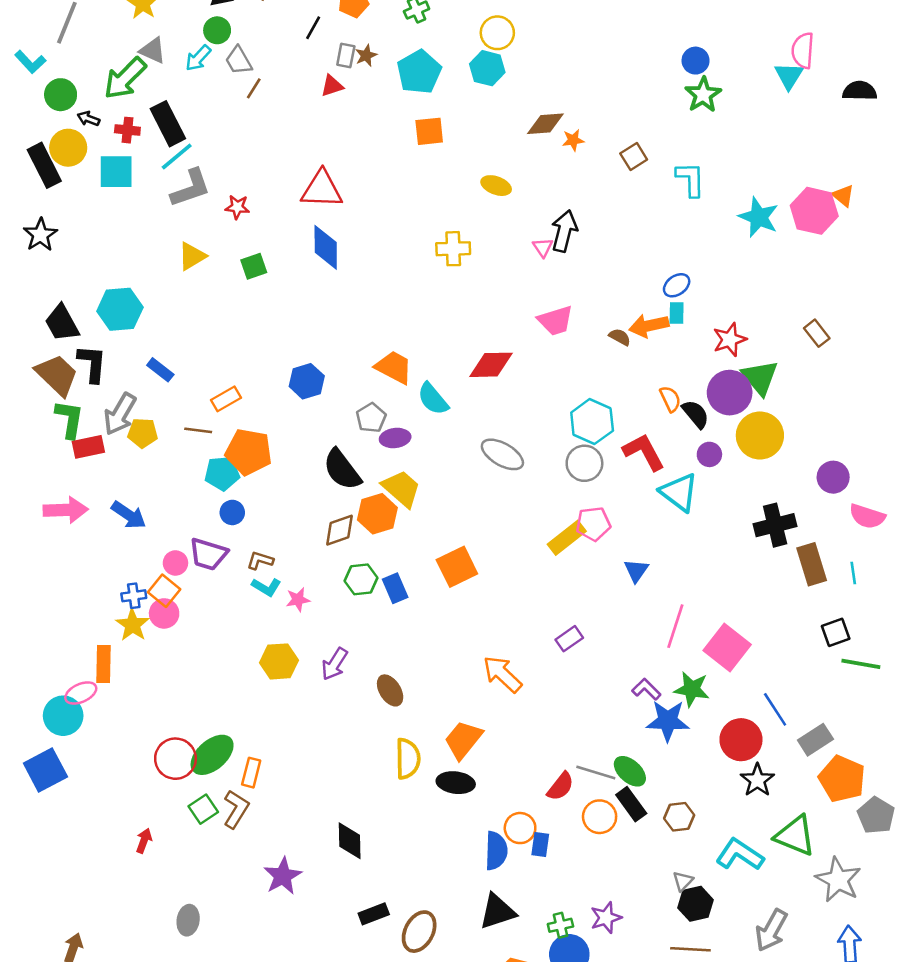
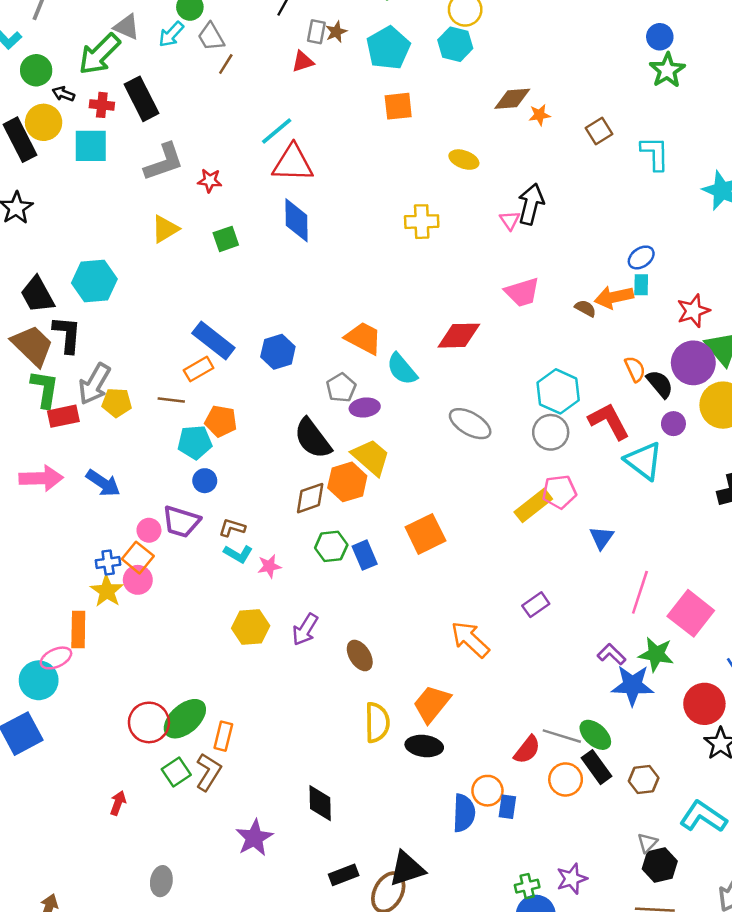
cyan line: (177, 157) -> (277, 131), moved
blue rectangle: (160, 370) -> (213, 341), moved, size x1.6
orange pentagon: (249, 452) -> (221, 421), size x0.7
black triangle: (497, 911) -> (407, 869), moved

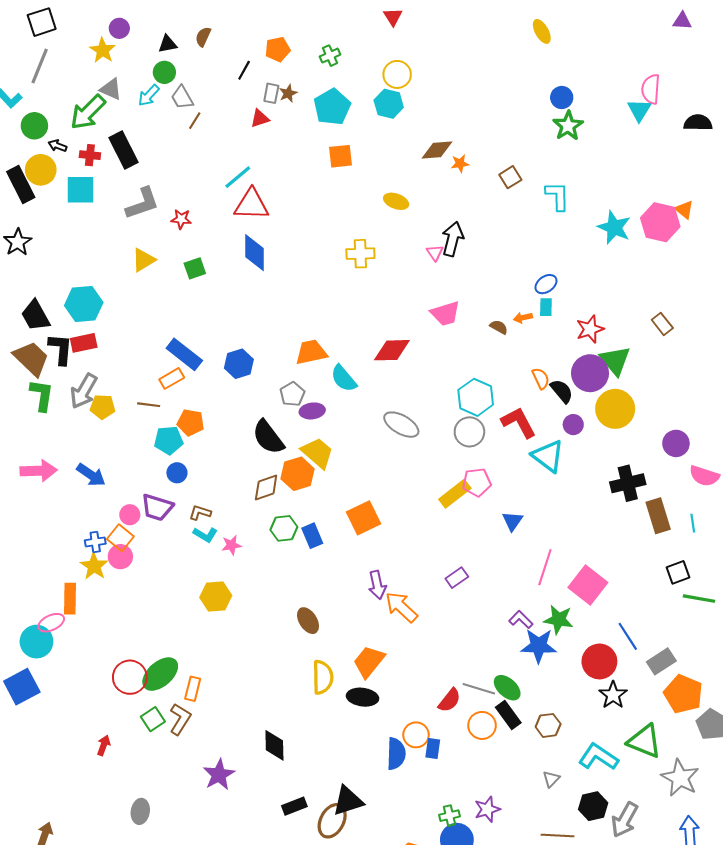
orange arrow: (614, 297) -> (523, 318), size x0.6
orange trapezoid: (363, 338) -> (311, 352), turned -40
red rectangle: (63, 416) -> (84, 343), moved
purple arrow: (305, 629) -> (377, 585), moved, turned -44
black hexagon: (660, 865) -> (593, 806), moved

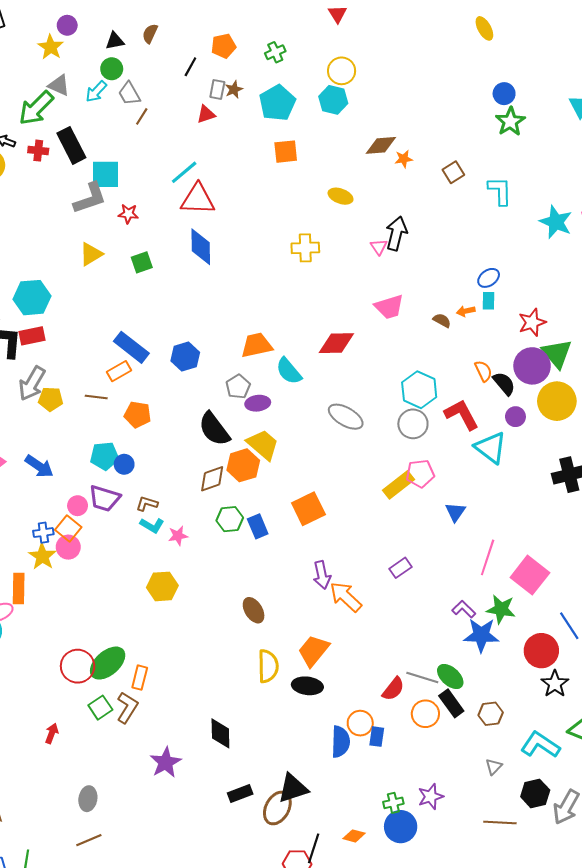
cyan square: (81, 190) -> (105, 174), moved
cyan pentagon: (169, 440) -> (104, 456), moved

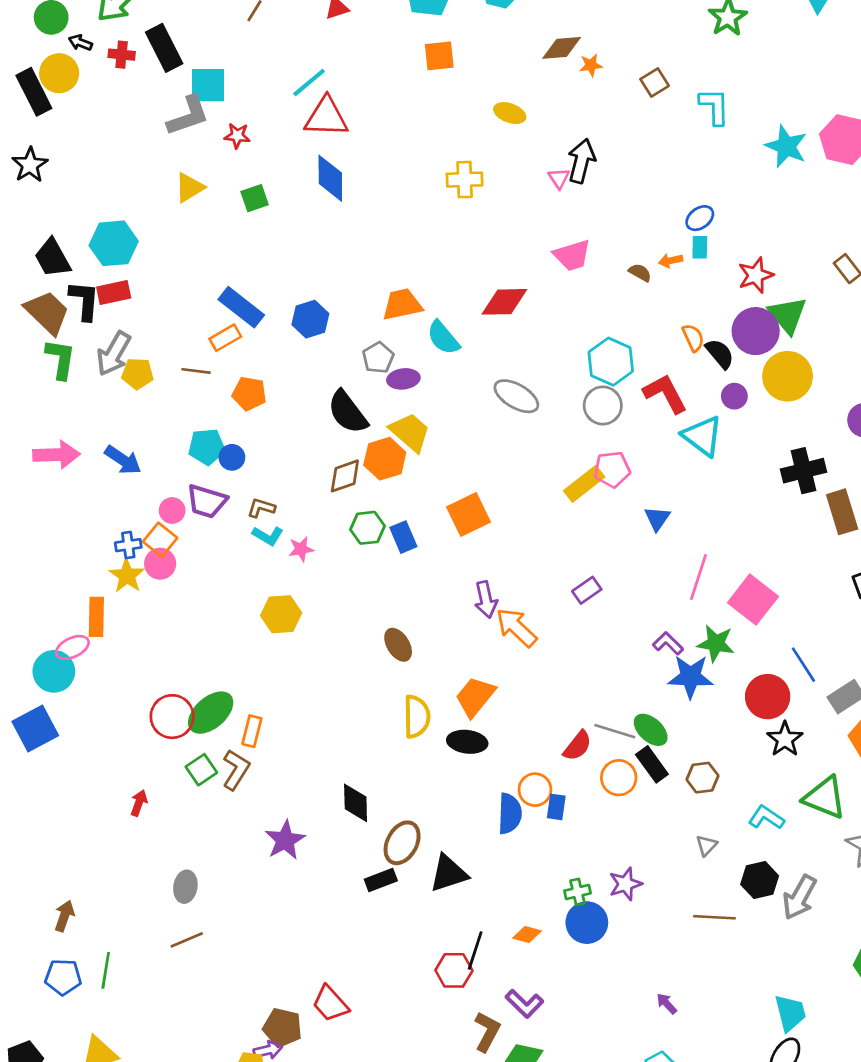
cyan L-shape: (540, 745) -> (766, 818), size x0.7
brown ellipse: (277, 808) -> (402, 843), moved

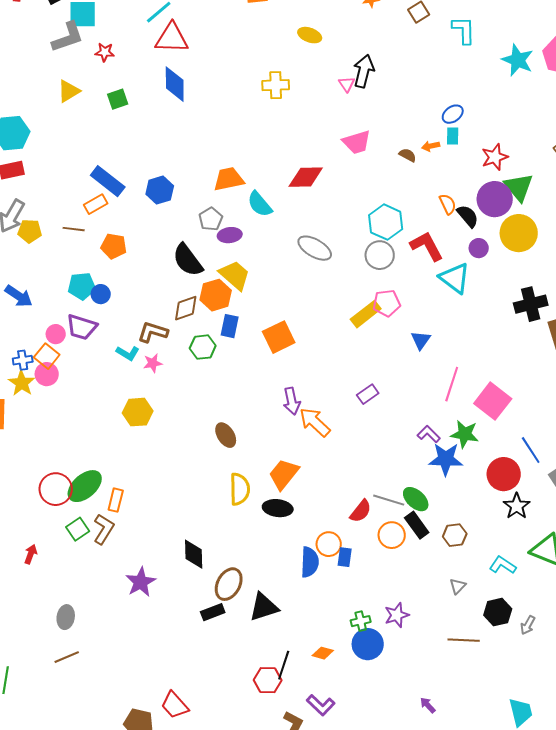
brown L-shape: (261, 508) -> (153, 332), moved, size x1.4
blue rectangle: (403, 537) -> (230, 326), moved, turned 35
gray arrow: (799, 897) -> (528, 625), size x0.6

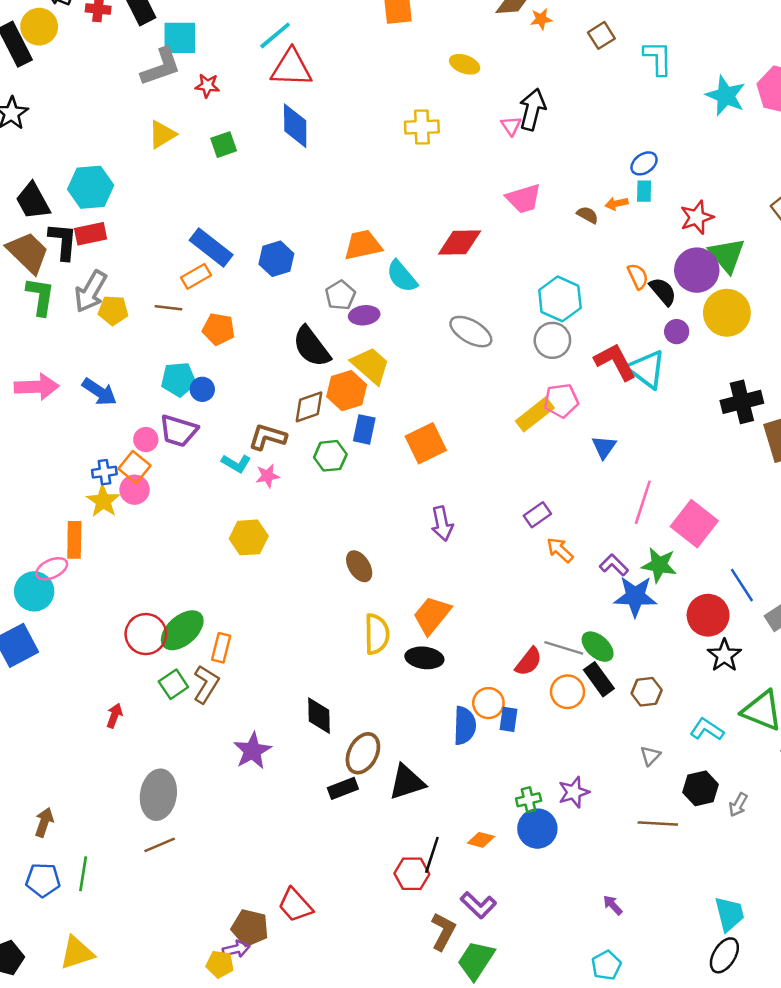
red L-shape: (427, 246) -> (615, 362), moved
orange arrow: (315, 422) -> (560, 550), moved, size x0.7
gray ellipse: (66, 617) -> (158, 795), size x1.6

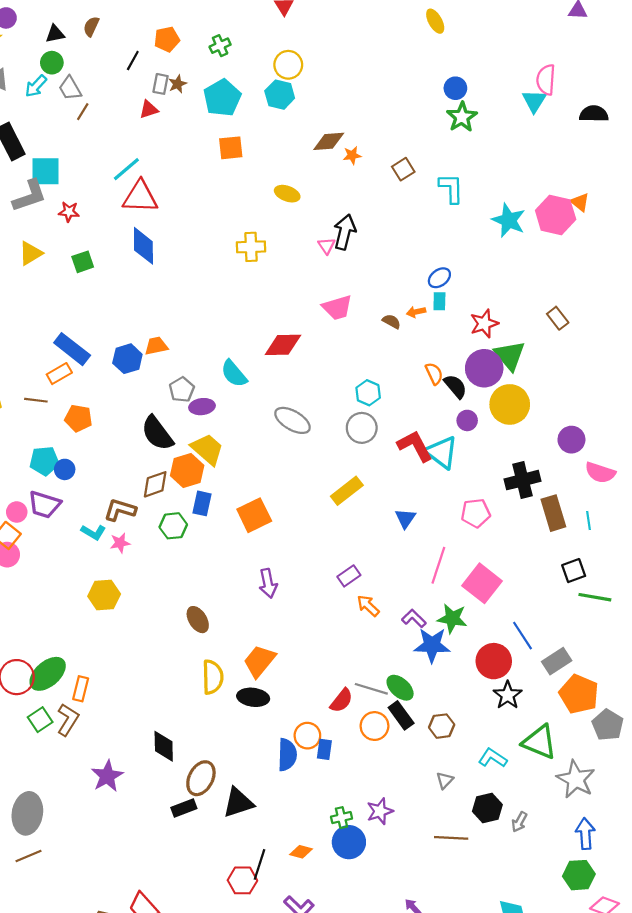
orange trapezoid: (363, 245) -> (156, 346), moved, size x0.7
cyan hexagon: (560, 299) -> (368, 393), size x0.7
pink pentagon: (561, 401) -> (476, 513), moved

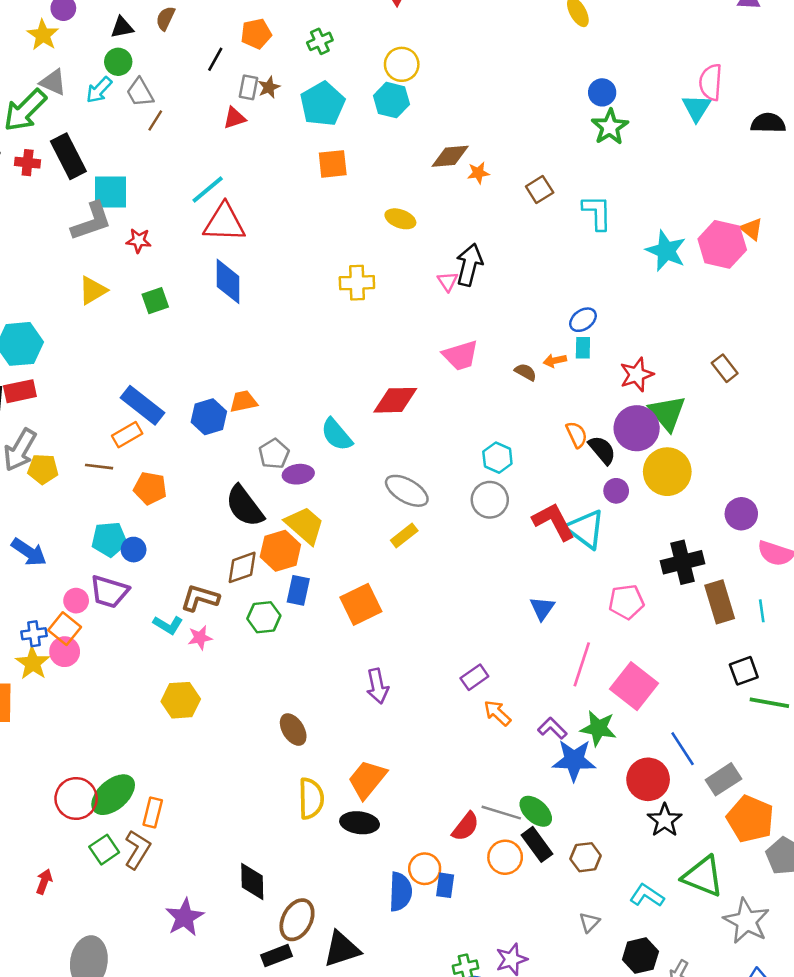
yellow rectangle: (347, 491) -> (404, 535), moved, size x0.7

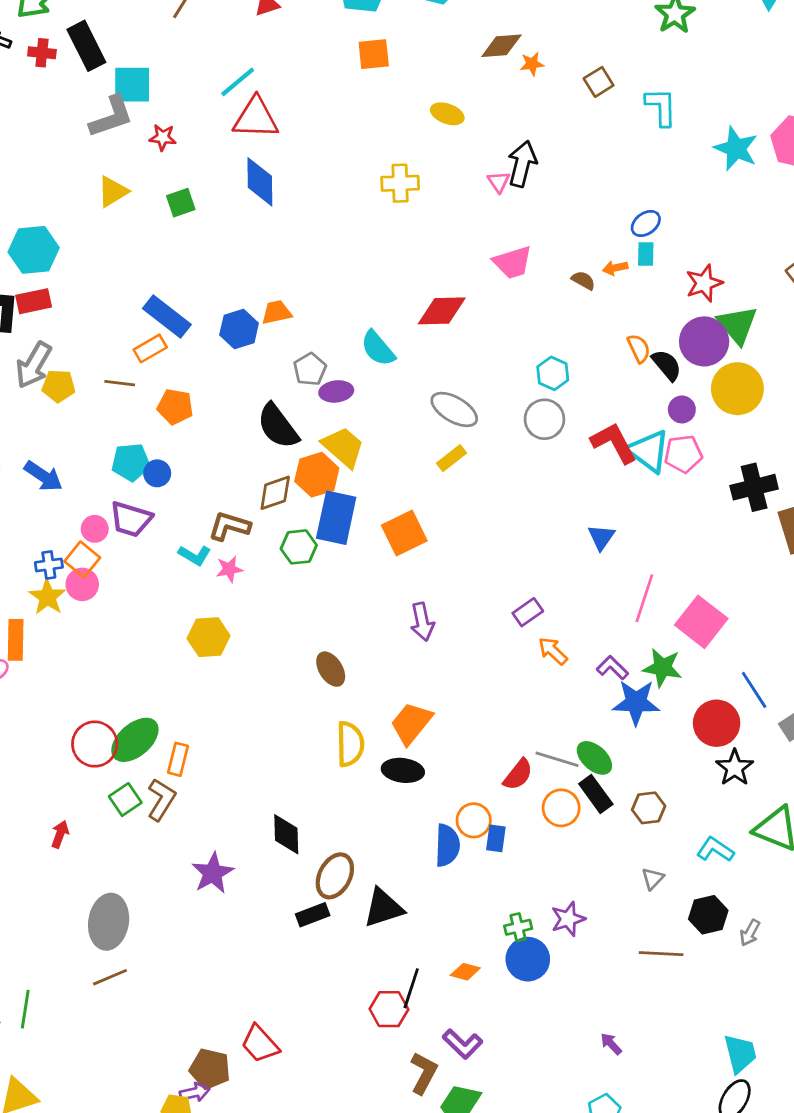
blue rectangle: (298, 590) -> (336, 518), size x1.6
pink pentagon: (626, 602) -> (683, 454), moved

